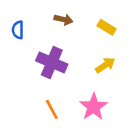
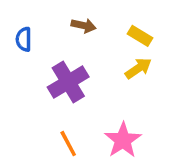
purple cross: (52, 62) -> (68, 82), turned 36
yellow arrow: (105, 65) -> (138, 68), moved

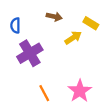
yellow arrow: (138, 68) -> (73, 38), moved
purple cross: (68, 82) -> (30, 53), moved

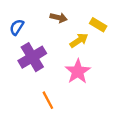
blue semicircle: (15, 25) -> (17, 27), turned 32
pink star: (80, 91) -> (78, 71), moved

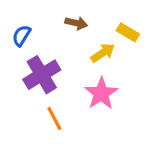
orange line: (48, 100) -> (54, 118), moved

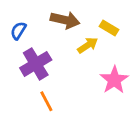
brown arrow: (76, 23) -> (65, 20), size x1.5
pink star: (101, 93) -> (114, 80), moved

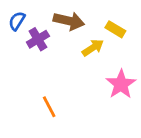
blue semicircle: (18, 31) -> (17, 21), moved
purple cross: (36, 64) -> (38, 39), moved, size x0.7

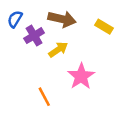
yellow arrow: (93, 48) -> (58, 50), moved
pink star: (121, 84) -> (81, 76), moved

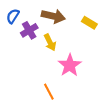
yellow arrow: (58, 50) -> (50, 42), turned 98
orange line: (44, 97) -> (49, 92), moved

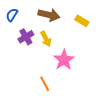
purple cross: (29, 30) -> (26, 37), moved

